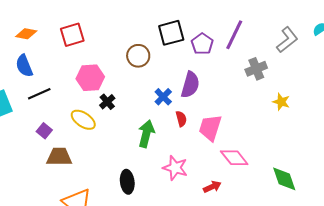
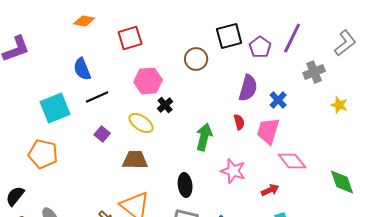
orange diamond: (26, 34) -> (84, 21), moved
blue cross: (163, 97) -> (278, 100), moved
brown trapezoid: (59, 157) -> (135, 160), moved

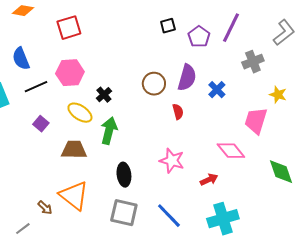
black square: (229, 36) -> (168, 26), size x0.6
brown circle: (196, 59) -> (154, 84), moved
pink hexagon: (148, 81) -> (70, 73), moved
pink trapezoid: (268, 131) -> (256, 121), moved
green arrow: (204, 137) -> (109, 131), moved

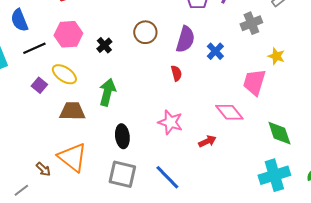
brown circle: (154, 84) -> (145, 32), moved
black cross: (104, 95) -> (104, 45), moved
yellow ellipse: (80, 113) -> (64, 74), moved
cyan cross: (223, 219) -> (274, 175), moved

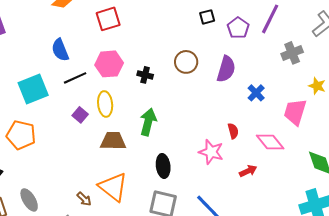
black cross: (104, 45) -> (145, 75), turned -35
blue cross: (215, 51) -> (256, 93), moved
red semicircle: (176, 73) -> (233, 131), moved
yellow ellipse: (64, 74) -> (105, 104), turned 50

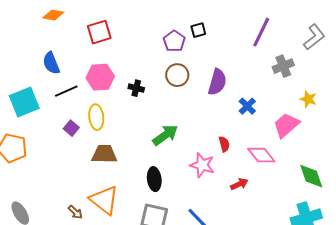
purple pentagon: (238, 28) -> (174, 41), moved
pink trapezoid: (295, 112) -> (286, 125), turned 32
green arrow: (148, 122) -> (165, 135), moved, turned 40

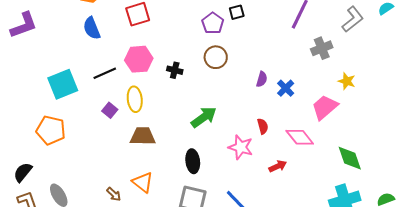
blue semicircle: (51, 63) -> (92, 28), moved
purple semicircle: (217, 82) -> (262, 79), moved, size x0.6
orange triangle: (104, 200) -> (143, 182), size x0.7

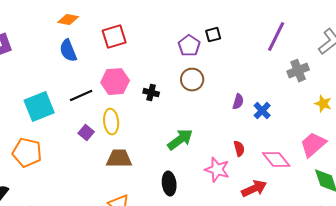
pink trapezoid: (325, 107) -> (313, 145), moved
red arrow: (278, 166) -> (254, 189), size x1.4

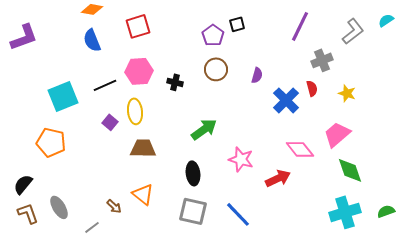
purple semicircle: (238, 102) -> (257, 75), moved
blue cross: (262, 111) -> (286, 100), size x1.5
red semicircle: (239, 149) -> (312, 88), moved

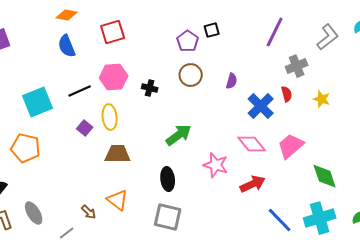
pink trapezoid: (337, 134) -> (291, 146), moved
pink diamond: (300, 149) -> (252, 144), moved
blue line: (238, 214) -> (280, 220), moved

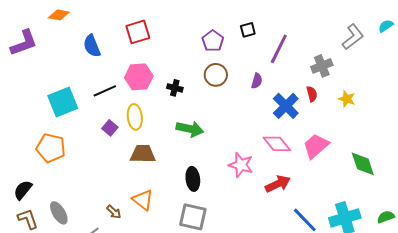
orange diamond: (67, 15) -> (59, 15), moved
black square: (212, 30) -> (248, 30), moved
purple line: (275, 32) -> (279, 49), moved
green arrow: (179, 135) -> (190, 129), moved, turned 48
green diamond: (325, 176) -> (363, 164), moved

